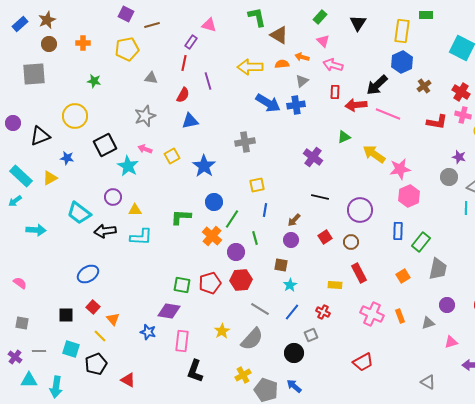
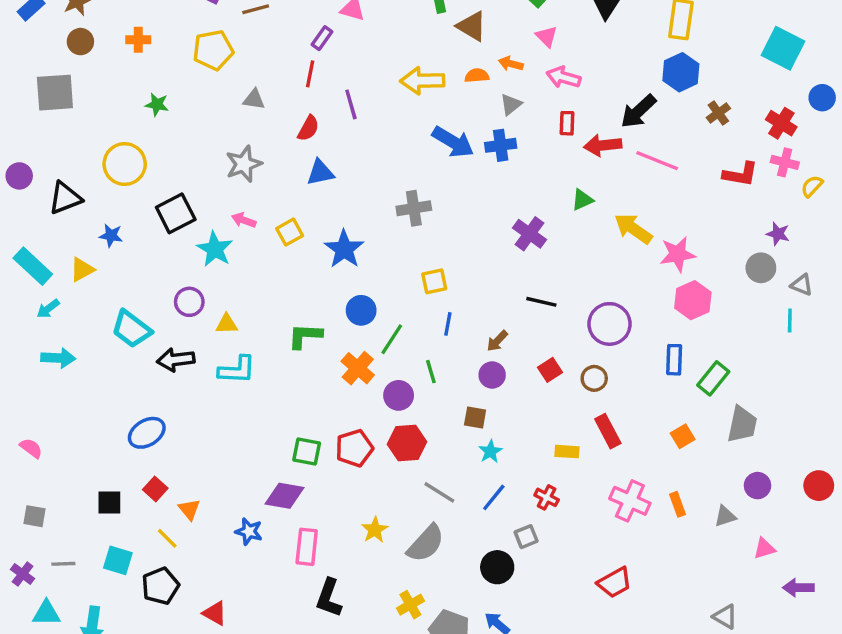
cyan arrow: (15, 201) -> (48, 309), moved

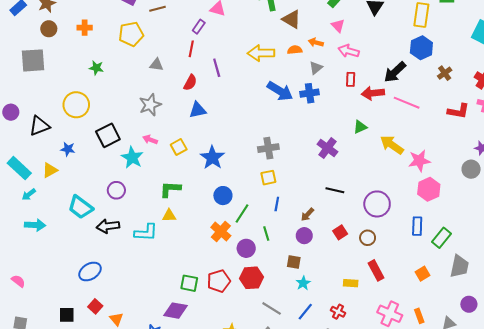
gray cross: (414, 208) -> (268, 148), moved
yellow triangle: (227, 324) -> (169, 216), moved
green L-shape: (305, 336) -> (170, 189), moved

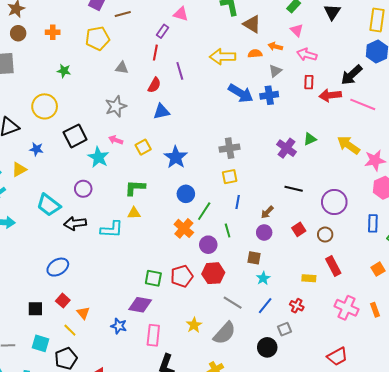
green triangle: (360, 127) -> (310, 139), moved

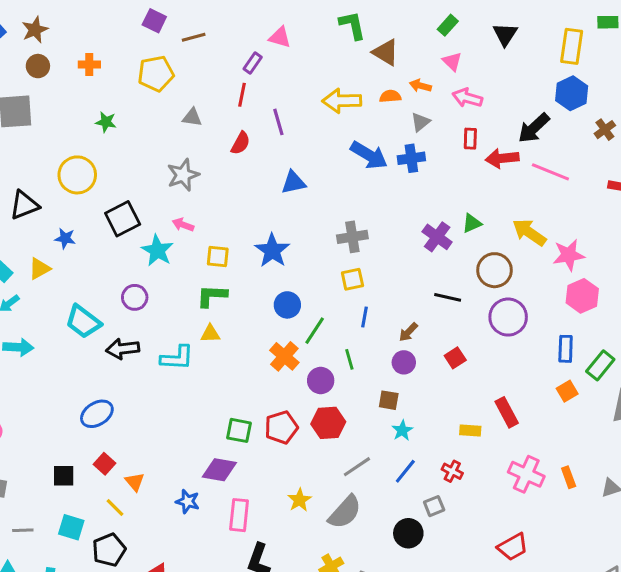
blue triangle: (161, 112) -> (293, 182), moved
yellow square: (143, 147) -> (218, 257), moved, turned 35
brown circle: (325, 235) -> (495, 270), moved, size x1.5
orange square: (378, 269) -> (567, 391), moved
gray line: (233, 303) -> (357, 467), turned -66

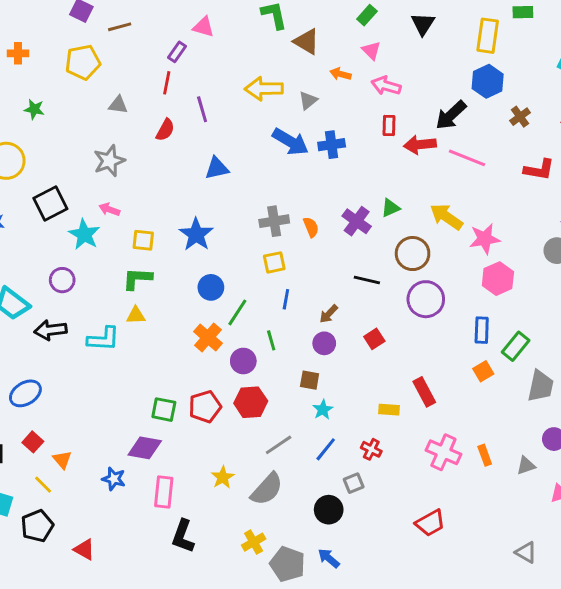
orange semicircle: (390, 96) -> (311, 227), moved, turned 72
gray triangle: (420, 122) -> (308, 100), moved

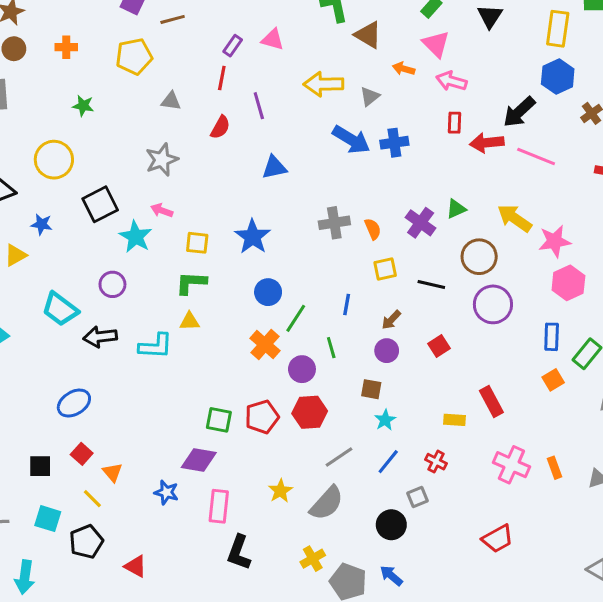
pink triangle: (204, 27) -> (273, 39), moved
pink triangle: (371, 50) -> (436, 44), size x1.4
yellow square: (274, 262) -> (385, 269), moved

